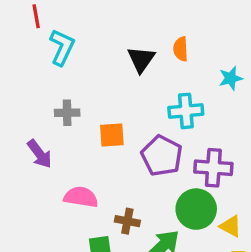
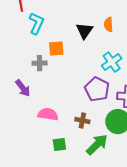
cyan cross: (186, 111) -> (112, 62), turned -30
orange square: (112, 135) -> (56, 48), moved
brown cross: (127, 221) -> (82, 120), moved

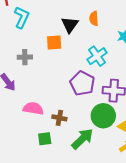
orange square: (56, 48) -> (54, 43), moved
brown cross: (82, 120) -> (59, 118), moved

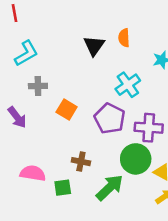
cyan L-shape: (22, 17) -> (26, 53), moved, turned 35
orange square: (54, 43) -> (67, 109), moved, turned 35
pink semicircle: (33, 108) -> (33, 173), moved

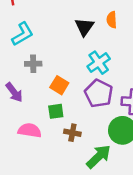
cyan cross: (128, 85) -> (99, 63), moved
pink semicircle: (33, 173) -> (30, 130), moved
green square: (63, 188) -> (56, 111), moved

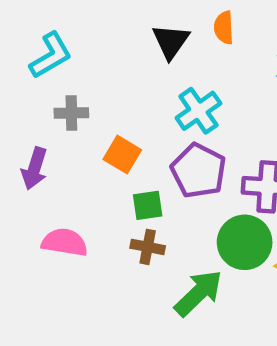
purple arrow: (14, 92) -> (34, 168), turned 54
green square: (56, 111) -> (148, 205), moved

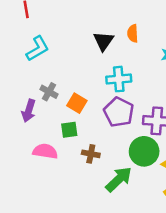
cyan cross: (198, 111) -> (119, 79), turned 30
gray cross: (71, 113) -> (49, 92), moved, turned 30
green square: (148, 205) -> (69, 130), moved

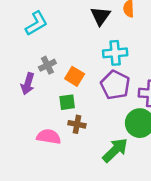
gray cross: (49, 92) -> (47, 65), turned 35
pink semicircle: (45, 151) -> (49, 137), moved
brown cross: (91, 154) -> (77, 124), moved

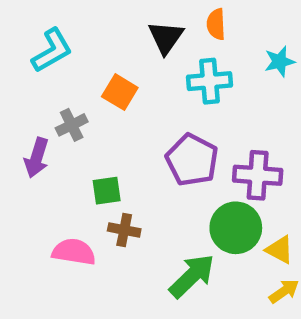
cyan cross: (115, 53) -> (210, 81), moved
orange square: (75, 76) -> (120, 92), moved

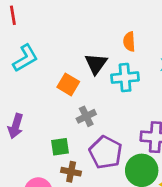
black triangle: (166, 37) -> (96, 64), moved
gray cross: (72, 125) -> (86, 116), moved
purple pentagon: (192, 160) -> (106, 152), moved

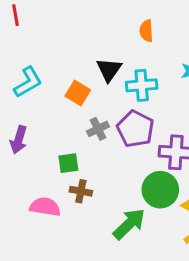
orange semicircle: (129, 42) -> (146, 31), moved
cyan L-shape: (25, 58) -> (28, 82), moved
purple pentagon: (106, 152) -> (135, 129), moved

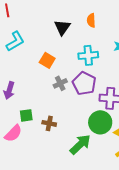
black triangle: (109, 70) -> (62, 27), moved
cyan L-shape: (28, 82) -> (15, 41), moved
green square: (68, 163) -> (26, 115), moved
pink semicircle: (45, 207) -> (13, 133), moved, turned 126

